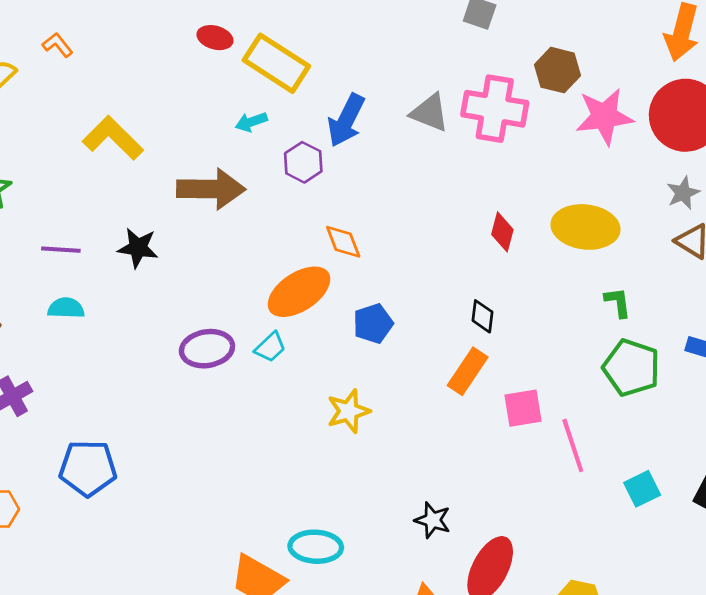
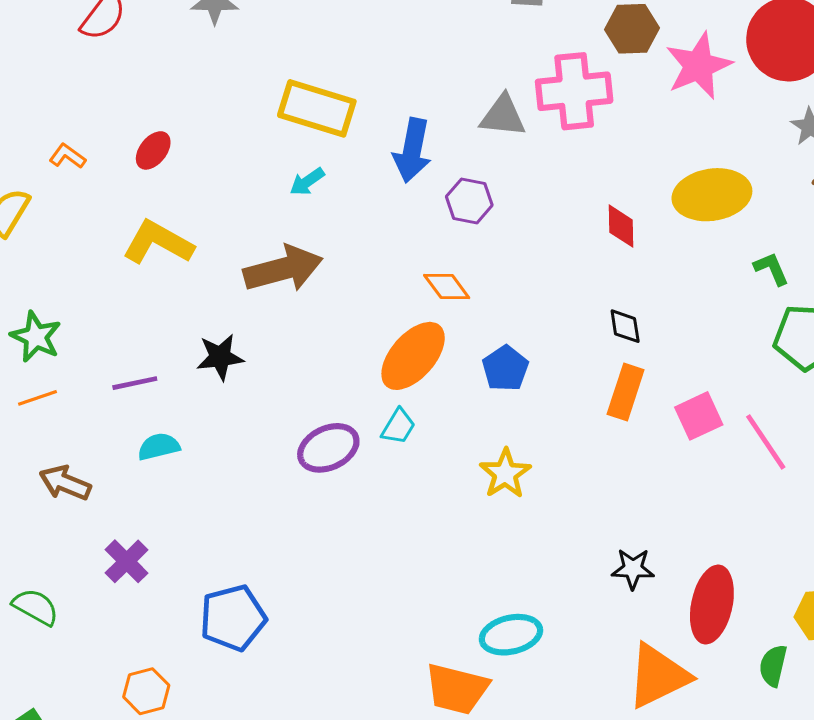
red ellipse: (215, 38) -> (153, 150), moved, turned -52
purple hexagon: (303, 162) -> (469, 201), moved

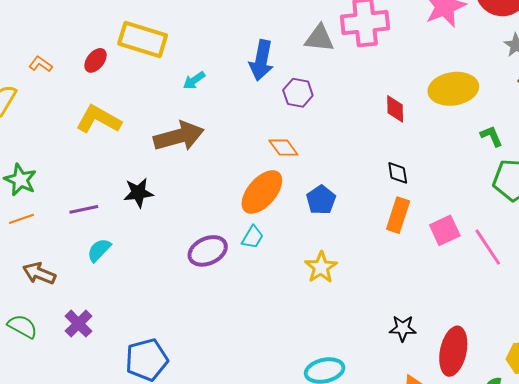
yellow rectangle: (317, 108) -> (143, 39), moved
cyan semicircle: (159, 447) -> (99, 250), turned -32
green semicircle: (36, 607) -> (22, 326), moved

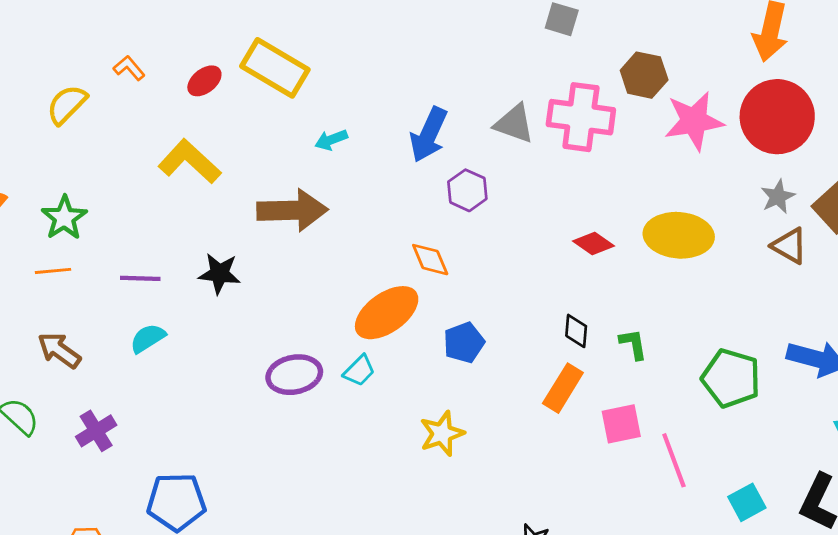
red diamond: (395, 109) -> (593, 244), turned -68
green L-shape: (491, 136) -> (633, 344), moved

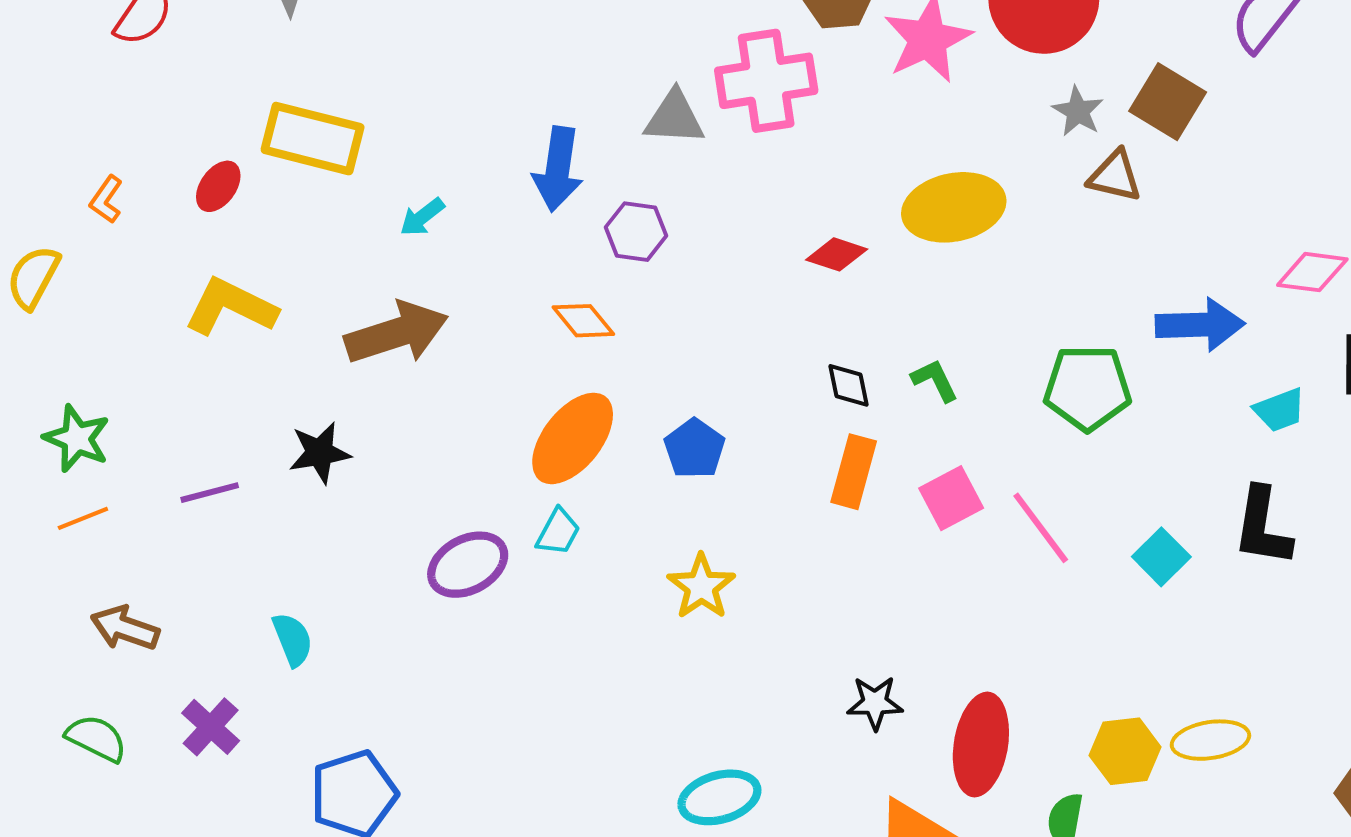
orange L-shape: (129, 68) -> (106, 200), turned -88
orange diamond: (430, 260) -> (583, 321), moved
cyan semicircle: (148, 338) -> (293, 639), moved, turned 117

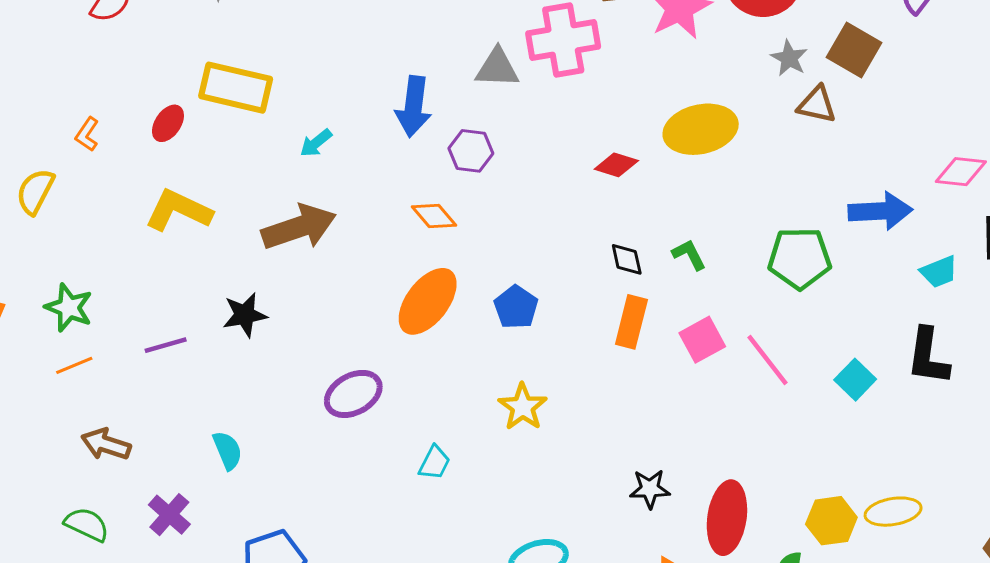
cyan trapezoid: (558, 532) -> (434, 463), moved

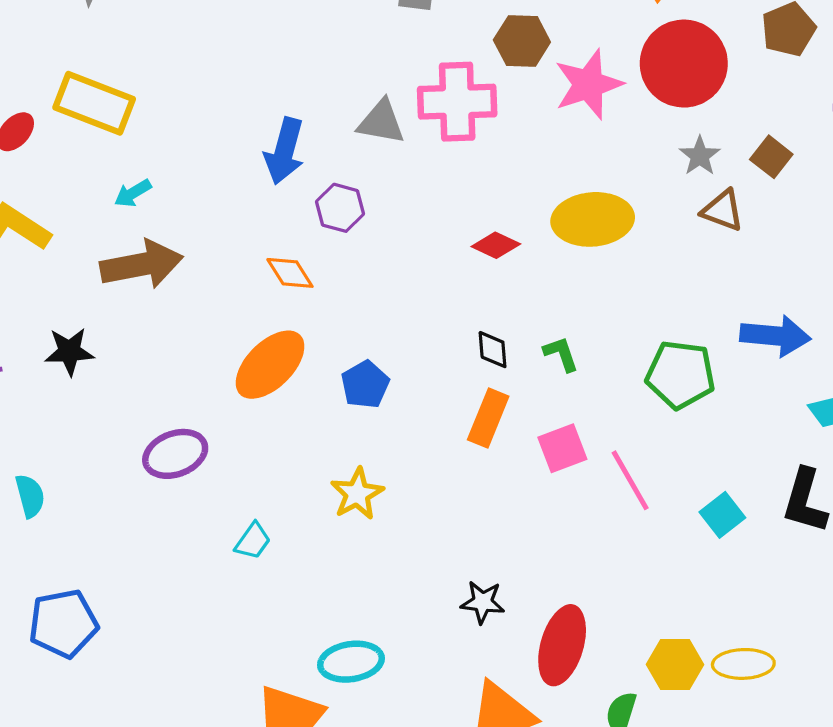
brown square: (854, 50) -> (771, 157), size x0.7
cyan arrow: (316, 143) -> (133, 193), moved

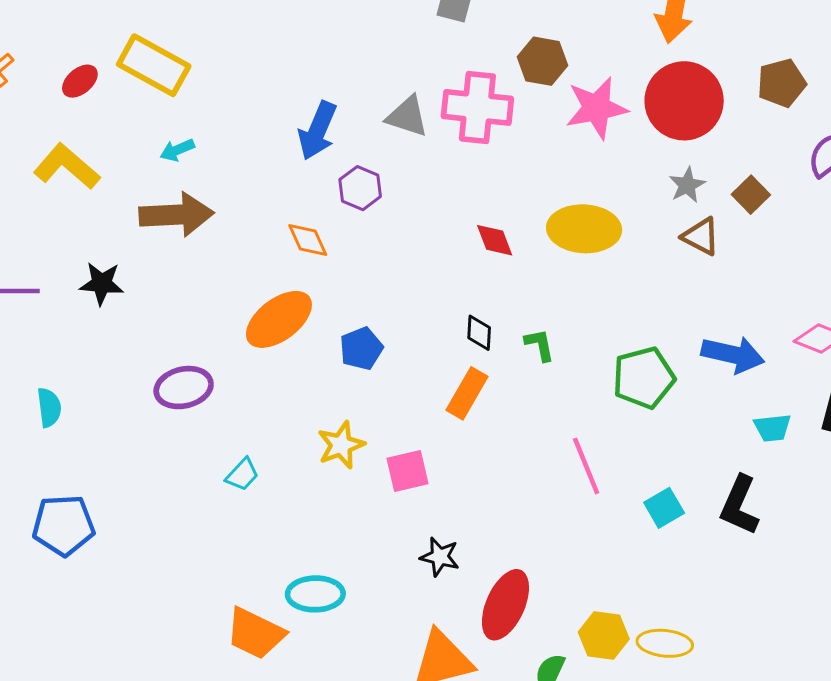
red diamond: (496, 245) -> (495, 240), turned 36
green pentagon: (681, 375) -> (644, 378), turned -30
pink square: (562, 448) -> (407, 471), moved

